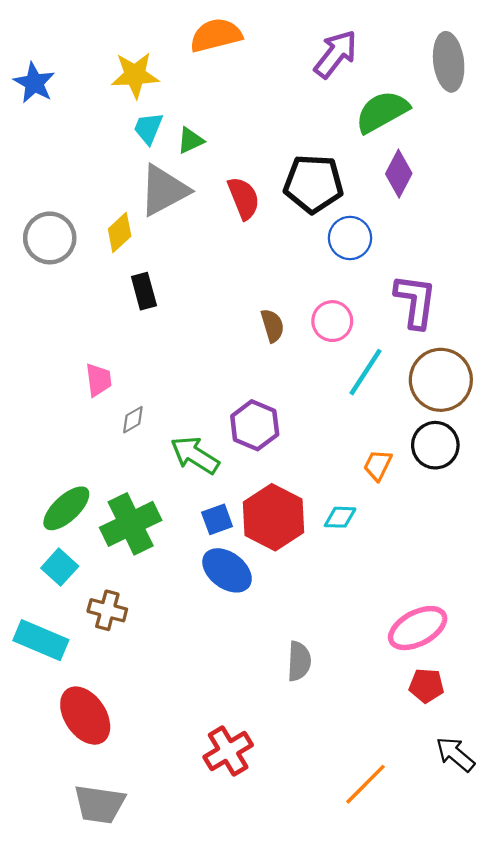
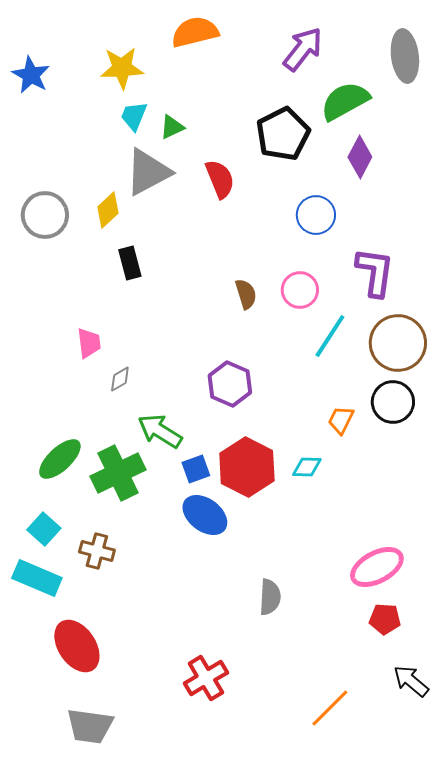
black pentagon: (313, 184) -> (283, 134), moved, turned -30
green arrow: (195, 455) -> (160, 431), moved
cyan square: (60, 567) -> (44, 529), moved

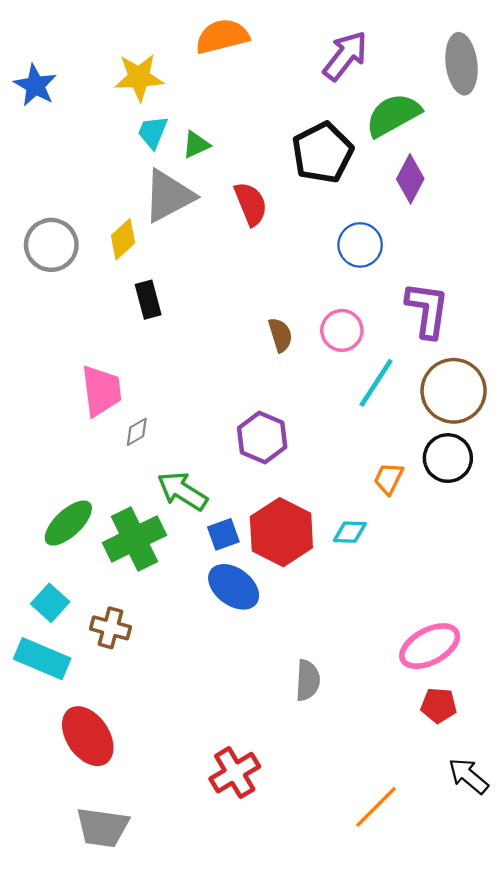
pink trapezoid: (89, 343) -> (101, 391), size x1.5

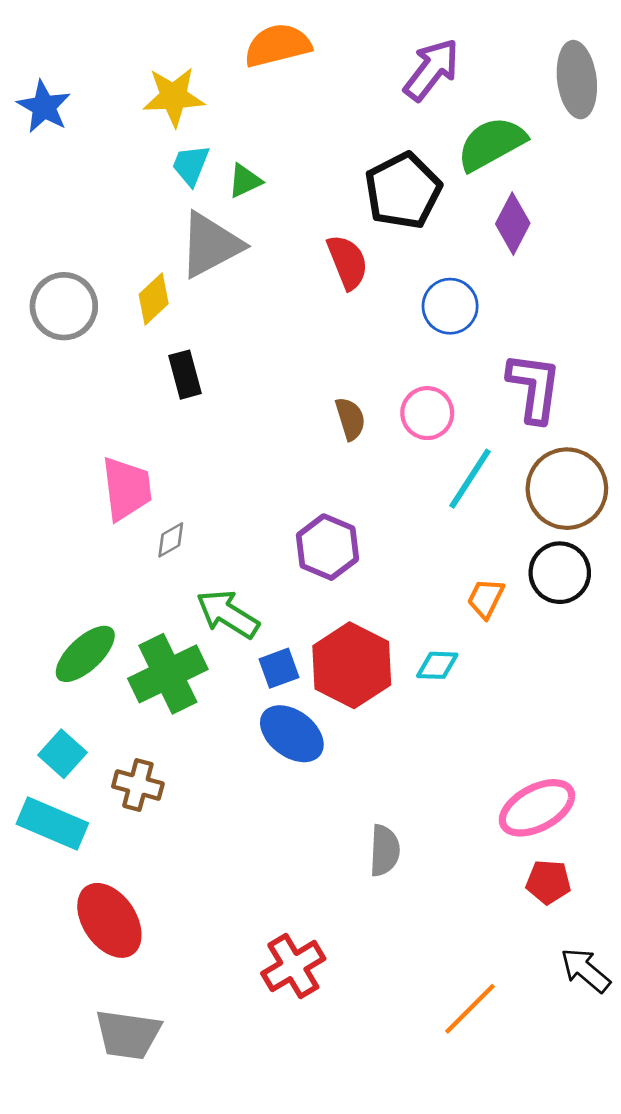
red semicircle: (251, 204) -> (347, 262), moved

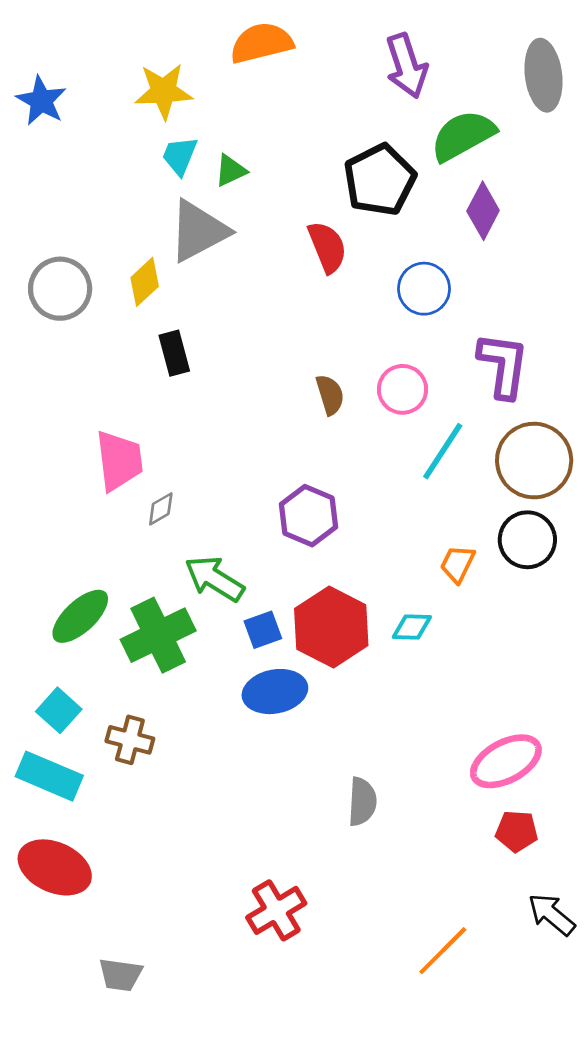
purple arrow: (432, 70) -> (407, 66), turned 124
blue ellipse: (292, 734) -> (275, 692), turned -48
red ellipse: (109, 920) -> (55, 867), moved, turned -32
gray trapezoid: (128, 1034) -> (121, 975), size x0.7

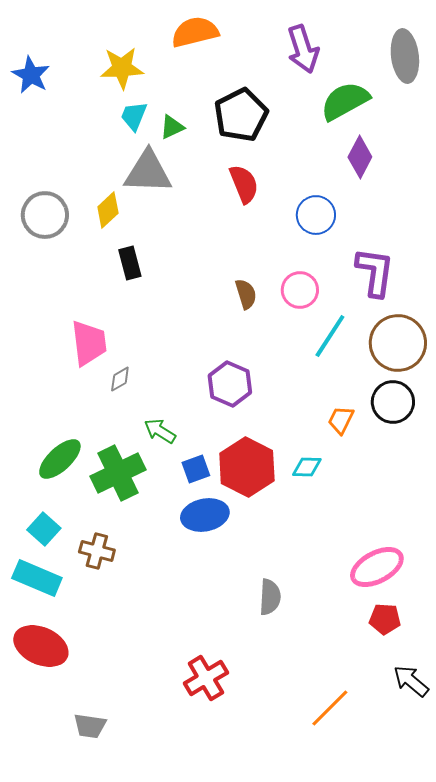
black pentagon: (380, 180) -> (241, 115), moved
gray triangle: (198, 231) -> (148, 172), turned 30
green arrow: (215, 579) -> (160, 431), size x0.7

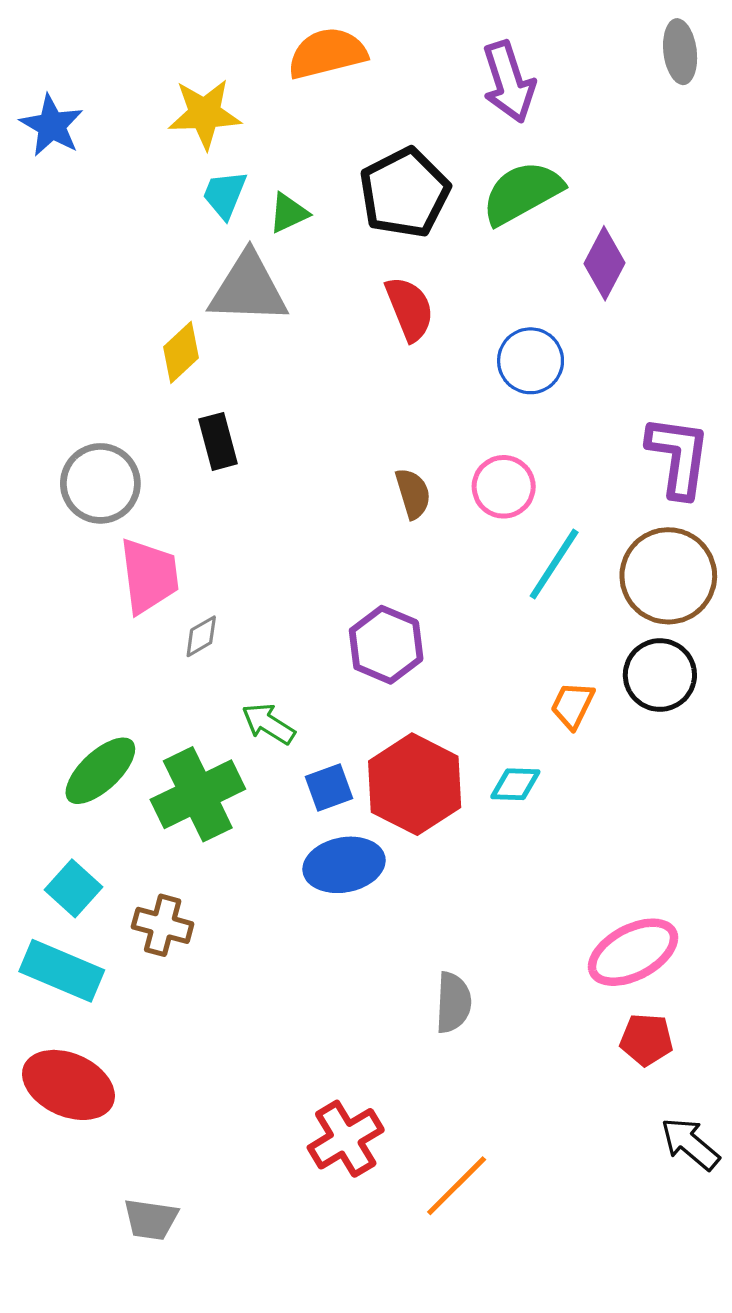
gray ellipse: (405, 56) -> (680, 52), moved, size x0.7
green semicircle: (345, 101) -> (522, 193), moved
gray circle: (45, 215) -> (100, 483), moved
purple L-shape: (375, 272) -> (678, 457), moved
orange line: (330, 708) -> (457, 1186), moved

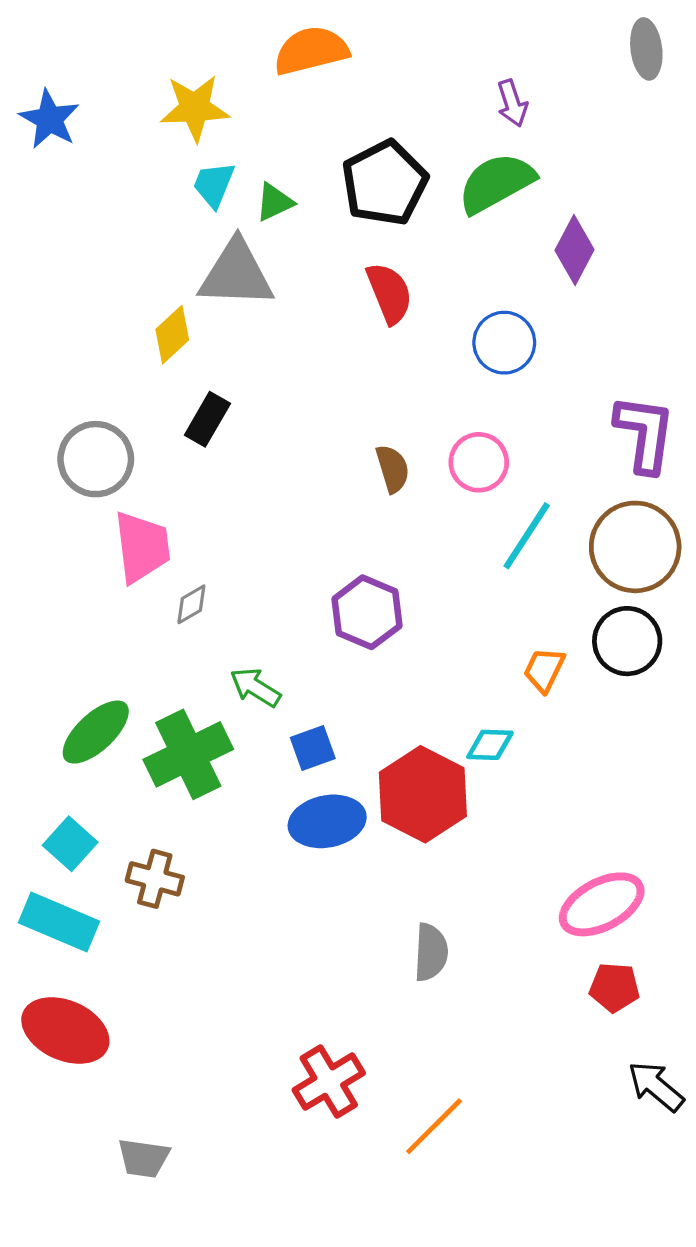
purple arrow: (509, 82) -> (512, 103), moved, size x0.6
black rectangle: (218, 441) -> (207, 419), turned 45
red hexagon: (415, 784) -> (423, 794), moved

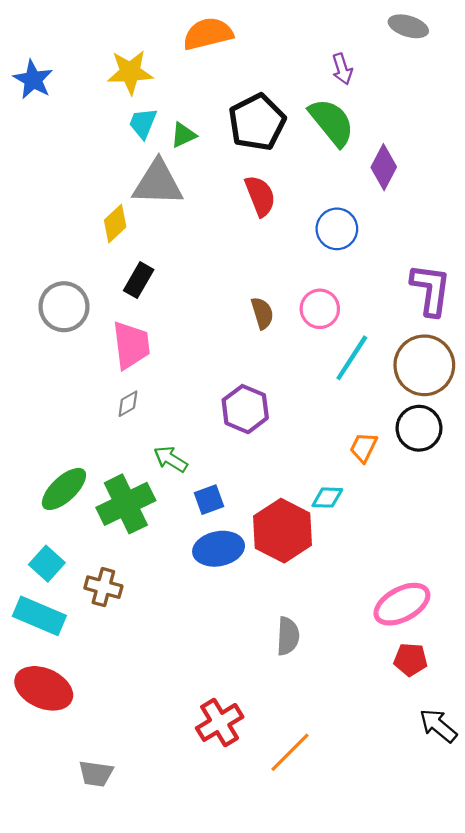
gray ellipse: (646, 49) -> (408, 26), moved, turned -66
green semicircle: (496, 183) -> (332, 122), turned 80
pink trapezoid: (142, 547) -> (131, 345), moved

